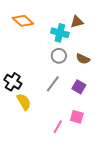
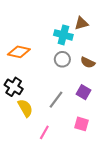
orange diamond: (23, 21) -> (19, 52), moved, turned -30
gray line: (53, 84) -> (56, 100), moved
pink line: (58, 127) -> (44, 132), moved

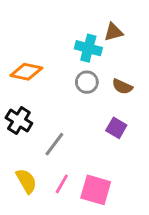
gray line: (56, 100) -> (54, 144), moved
yellow semicircle: (25, 108) -> (26, 181), moved
pink square: (81, 124) -> (96, 190), moved, size x1.5

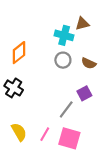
orange diamond: (26, 72) -> (19, 53), turned -50
purple square: (116, 128) -> (84, 93), turned 32
gray line: (54, 144) -> (66, 109), moved

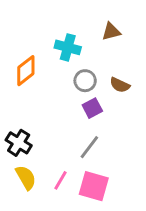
cyan cross: (64, 35) -> (68, 47), moved
black cross: (14, 88) -> (19, 143), moved
purple square: (84, 93) -> (92, 108), moved

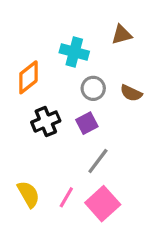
purple square: (92, 108) -> (87, 123), moved
black cross: (19, 143) -> (46, 122), moved, turned 35
pink square: (94, 186) -> (103, 204), turned 32

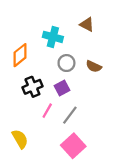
brown triangle: (122, 35) -> (87, 25), turned 42
pink line: (66, 197) -> (47, 111), moved

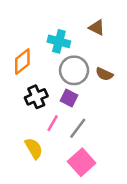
gray circle: (66, 63) -> (74, 70), size x1.5
purple square: (62, 88) -> (69, 98), turned -35
yellow semicircle: (20, 139) -> (34, 148), moved

